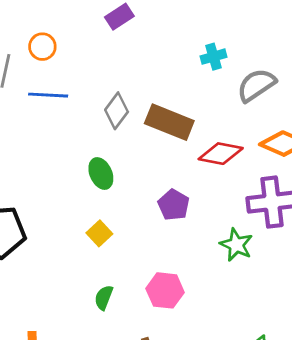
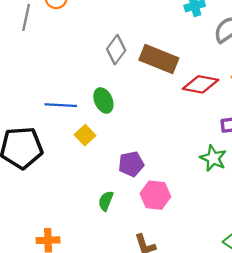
blue line: (48, 95) -> (61, 105), moved
purple pentagon: (174, 205) -> (131, 164), moved, turned 30
yellow square: (99, 233) -> (85, 135), moved

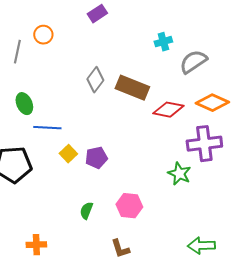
green ellipse: (103, 100) -> (24, 104), moved
purple pentagon: (131, 164) -> (96, 158), moved

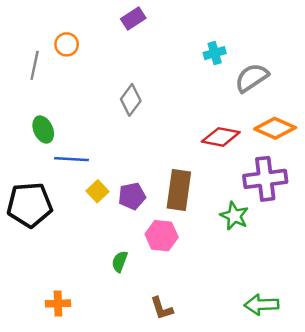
brown rectangle: (132, 88) -> (179, 190), moved, turned 76
pink hexagon: (129, 206) -> (162, 236), moved

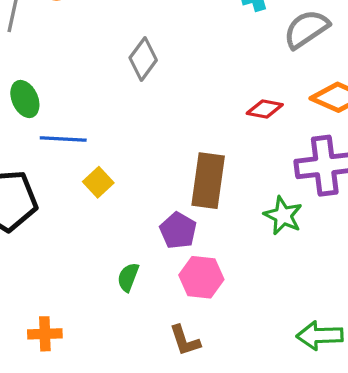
red diamond: (221, 137) -> (265, 109), size x0.7
purple pentagon: (132, 196) -> (178, 231), moved, turned -30
pink hexagon: (162, 236) -> (201, 277), moved

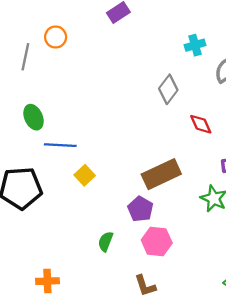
gray diamond: (143, 59) -> (168, 89), moved
red diamond: (265, 109) -> (201, 124), turned 55
brown rectangle: (208, 181) -> (161, 174), turned 57

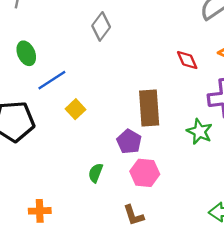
gray diamond: (168, 89) -> (101, 26), moved
blue line: (60, 145) -> (52, 80), turned -36
brown rectangle: (161, 174) -> (149, 108), turned -69

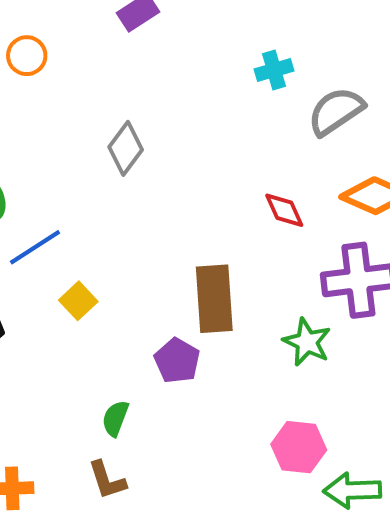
pink hexagon: (145, 173) -> (299, 447), moved
brown L-shape: (134, 215) -> (107, 480), moved

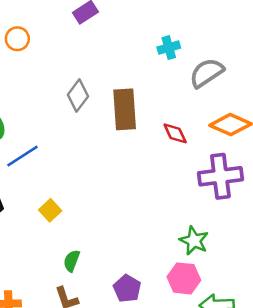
brown rectangle: (214, 299) -> (125, 109), moved
yellow square: (78, 301) -> (50, 210), moved
green star: (307, 342) -> (194, 241), moved
purple pentagon: (177, 361) -> (127, 289), moved

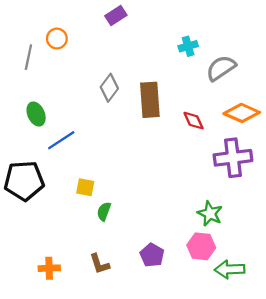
yellow square: (50, 210) -> (85, 187), turned -36
green semicircle: (72, 261) -> (104, 211), moved

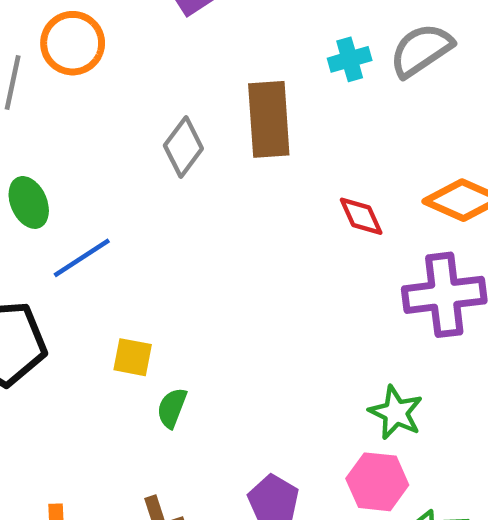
orange circle: (57, 39) -> (73, 43), size x1.4
gray semicircle: (221, 68) -> (421, 50), moved
brown rectangle: (150, 100) -> (269, 119), moved

